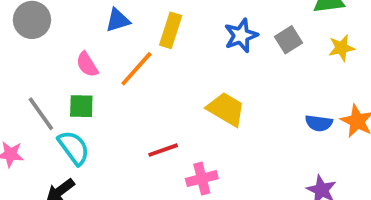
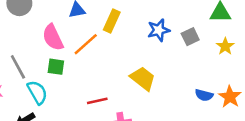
yellow star: (341, 48) -> (225, 46), turned -30
pink semicircle: (87, 64) -> (53, 37), size x1.5
green square: (81, 106) -> (56, 67), moved

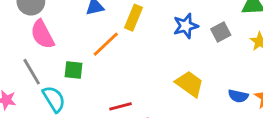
pink semicircle: (53, 37) -> (42, 34), moved
yellow trapezoid: (143, 78) -> (189, 84), moved

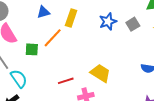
green square: (74, 70) -> (32, 49), moved
yellow trapezoid: (189, 84) -> (100, 73), moved

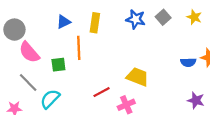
blue star: (108, 22) -> (136, 19), turned -30
orange line: (53, 38) -> (79, 48), turned -35
cyan semicircle: (19, 79) -> (50, 99), turned -90

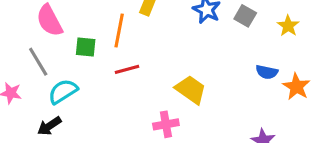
gray square: (163, 17) -> (245, 16), turned -32
blue semicircle: (188, 62) -> (267, 72), moved
red line: (102, 92) -> (127, 69), moved

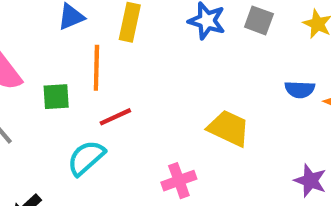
yellow trapezoid: (191, 90) -> (229, 128), moved
cyan semicircle: (63, 91) -> (86, 158), moved

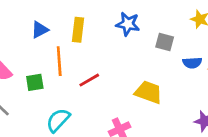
gray square: (259, 20) -> (165, 42), moved
red line: (115, 117) -> (89, 80), moved

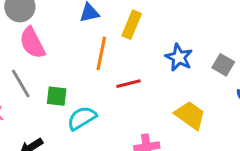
blue star: (128, 24) -> (179, 57), moved
green square: (35, 82) -> (57, 96), moved

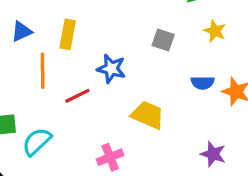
blue star: (179, 57) -> (111, 69), moved
gray square: (223, 65) -> (163, 40), moved

